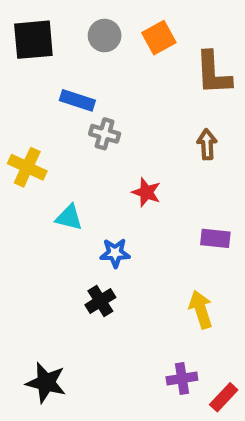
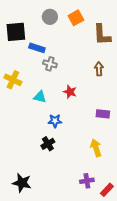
black square: (33, 40) -> (16, 32), moved
cyan triangle: (69, 217) -> (40, 97), moved

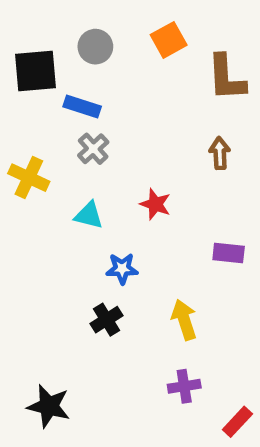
gray circle: (50, 17) -> (95, 47), moved
gray cross: (50, 64) -> (93, 149), moved, turned 32
yellow arrow: (96, 148) -> (184, 320), moved
purple cross: (87, 181) -> (184, 386), moved

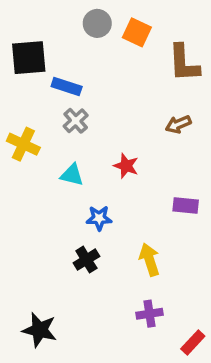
orange square: (169, 40) -> (137, 32), turned -36
gray circle: (95, 47) -> (97, 23), moved
brown arrow: (220, 153) -> (178, 124), turned -110

